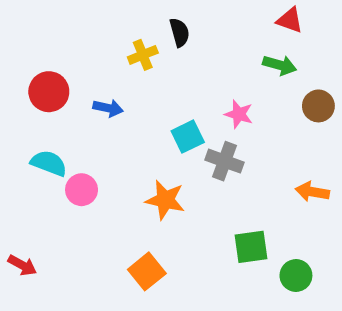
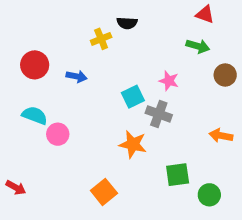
black semicircle: (180, 32) -> (127, 23), turned 108
orange star: (165, 200) -> (133, 144), moved

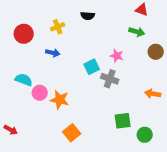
yellow cross: (101, 39) -> (58, 27), moved
red circle: (35, 65) -> (24, 34), moved
orange star: (133, 144) -> (60, 100), moved

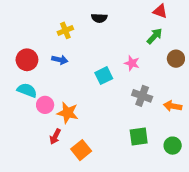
green arrow: (137, 32) -> (155, 36), turned -63
red circle: (24, 34) -> (27, 60), moved
gray cross: (110, 79) -> (142, 96), moved
red arrow: (11, 130) -> (55, 137), moved, turned 88
green circle: (145, 135) -> (173, 146), moved

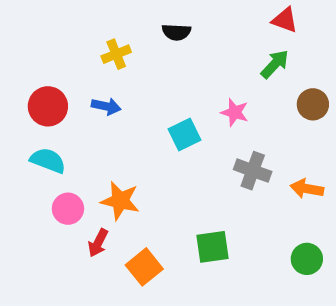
pink circle: (45, 105) -> (68, 209), moved
green square: (139, 137) -> (213, 247), moved

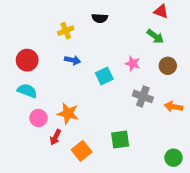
green arrow: (275, 64) -> (155, 36), turned 84
brown circle: (313, 104) -> (168, 66), moved
blue arrow: (106, 106) -> (73, 60), moved
green circle: (307, 259) -> (173, 158), moved

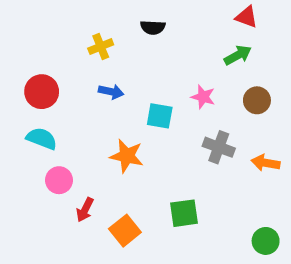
green arrow: (155, 36) -> (238, 55), turned -66
cyan square: (104, 76) -> (160, 116), turned 36
orange star: (68, 113) -> (127, 156), moved

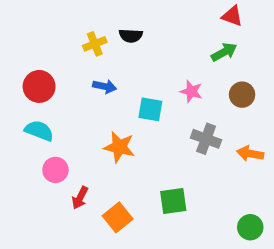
black semicircle: (153, 27) -> (131, 36), moved

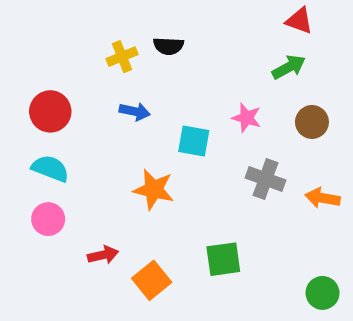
pink circle: (55, 170) -> (48, 219), moved
red arrow: (80, 198) -> (103, 255), turned -130

